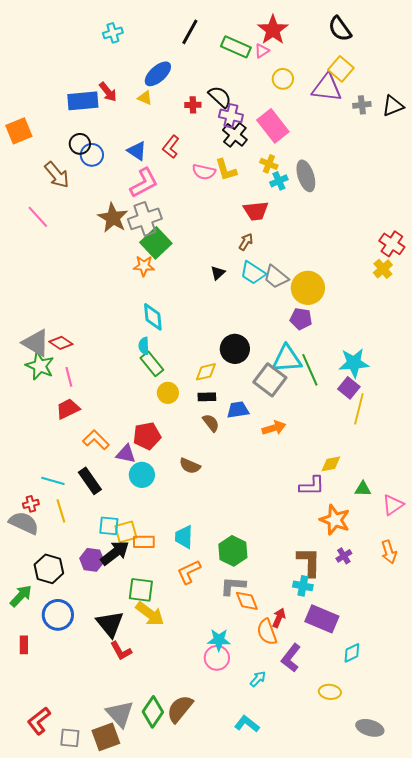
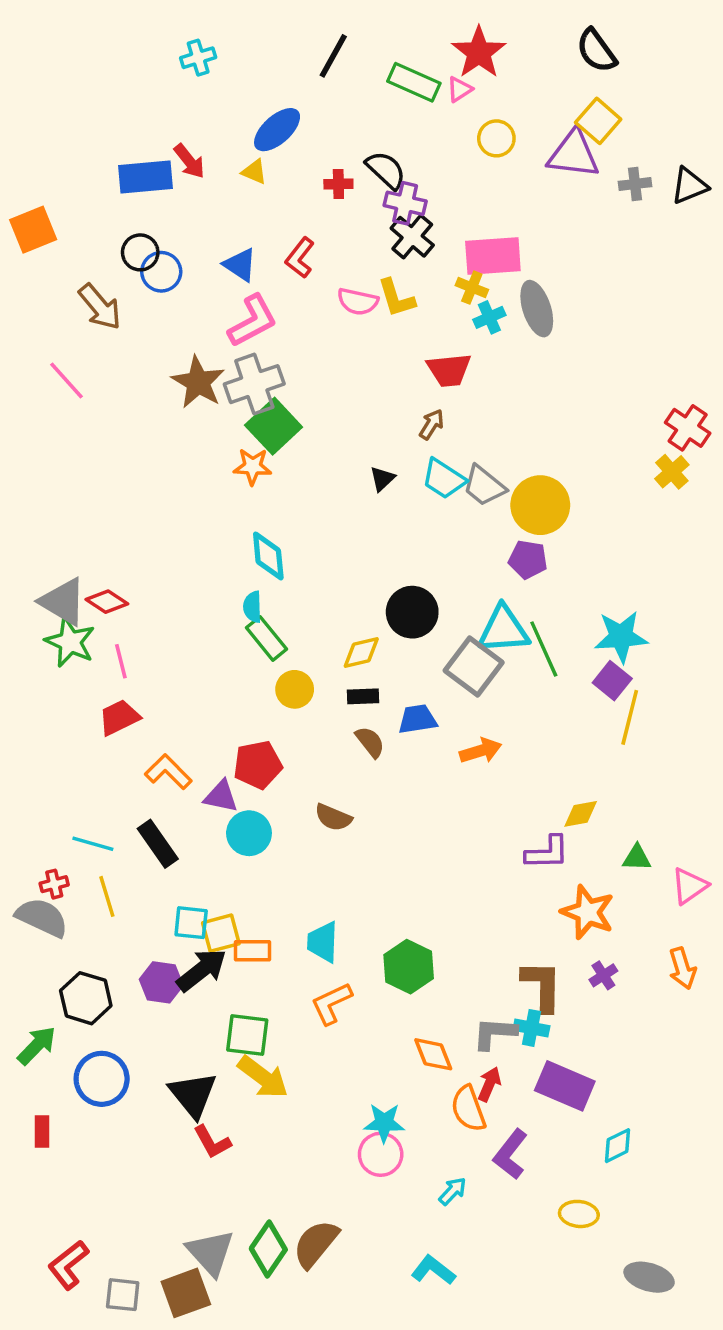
pink rectangle: (273, 126) -> (493, 256), moved, turned -56
gray L-shape: (233, 586) -> (495, 1033), moved

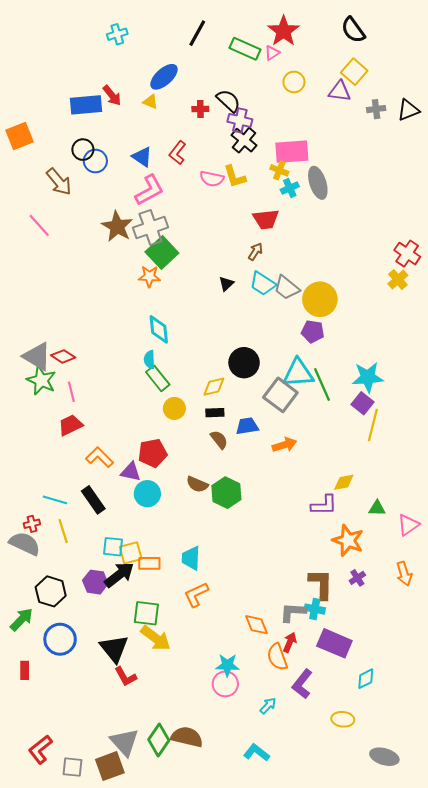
purple triangle: (574, 154) -> (340, 91), size x0.7
green hexagon: (409, 967) -> (226, 493), moved
brown semicircle: (316, 1244) -> (187, 737), turned 64

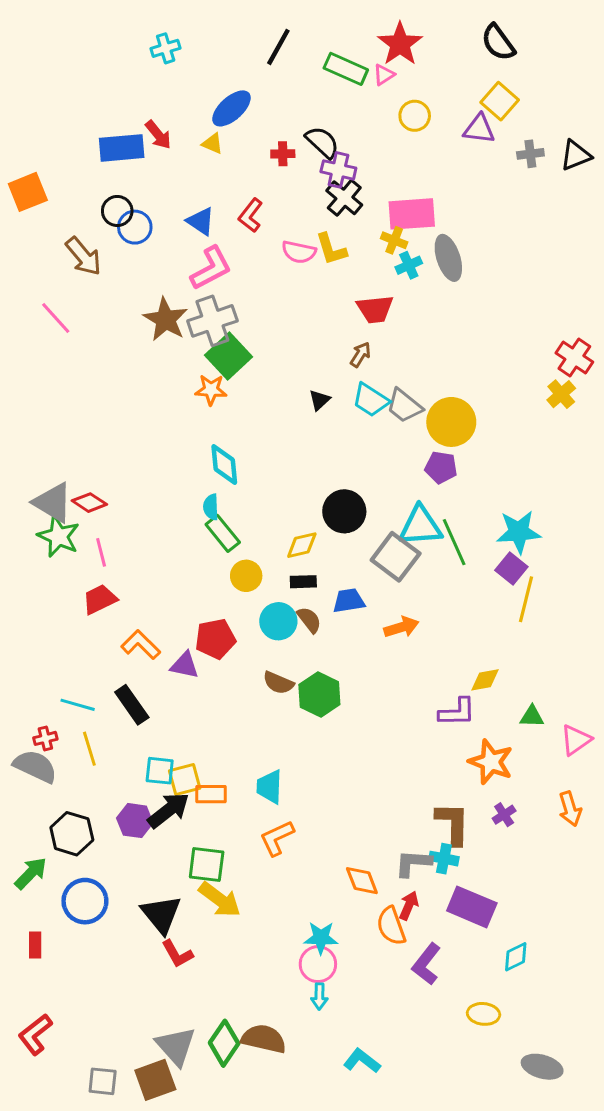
cyan circle: (147, 494) -> (278, 621), moved
cyan arrow: (268, 706) -> (319, 996), moved, turned 138
red L-shape: (40, 749) -> (35, 1034), moved

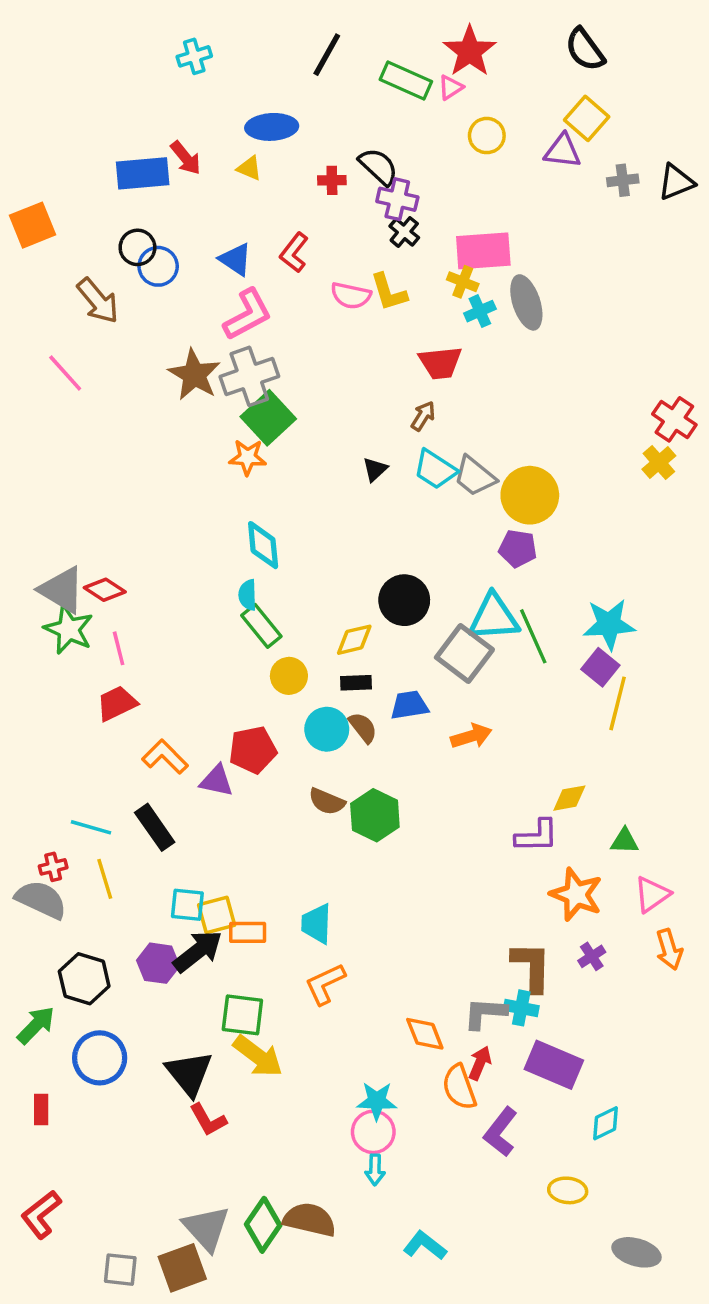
blue ellipse: (231, 108) -> (272, 127), turned 39
black cross: (344, 198) -> (404, 232), size x0.7
pink triangle: (576, 740) -> (652, 894), moved

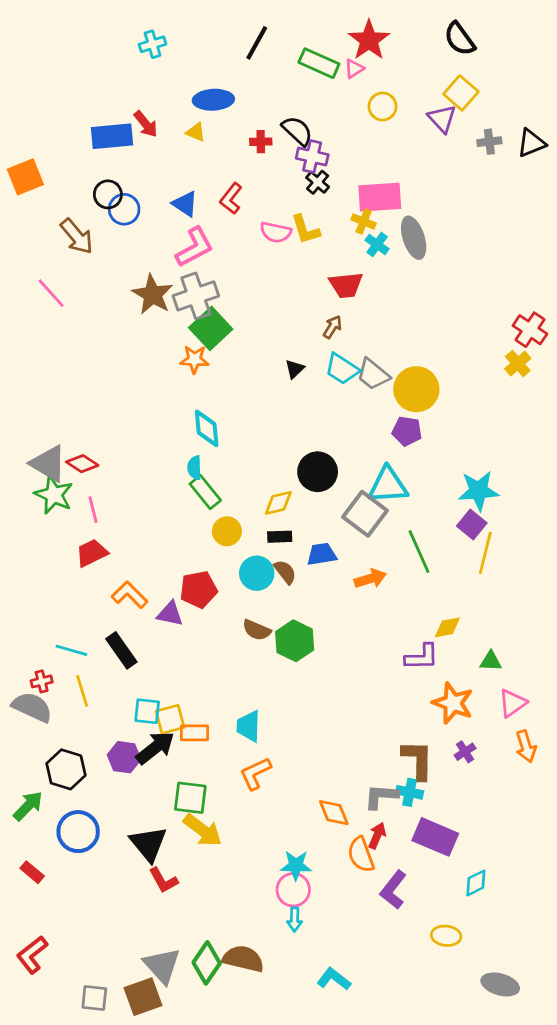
purple triangle: (563, 151) -> (442, 119), turned 40
cyan cross: (480, 311) -> (377, 244), turned -30
green line: (533, 636) -> (419, 552), moved
red rectangle: (41, 1110) -> (32, 872), turned -50

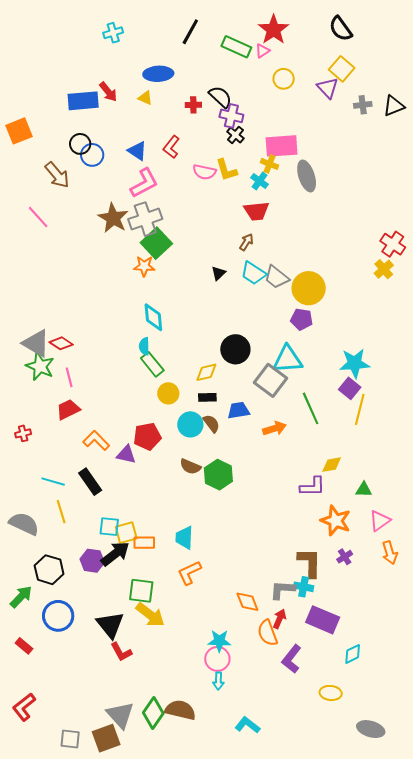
cyan cross: (377, 244) -> (259, 181), moved
red cross: (42, 681) -> (23, 433), moved

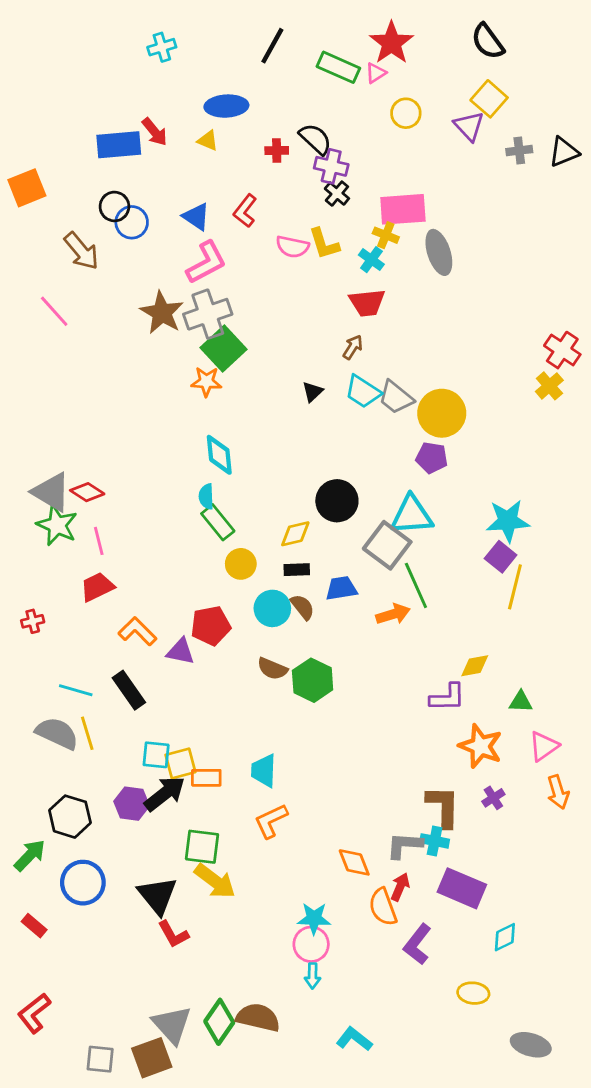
green line: (311, 408) -> (416, 585), moved
gray semicircle: (24, 524) -> (57, 733), moved

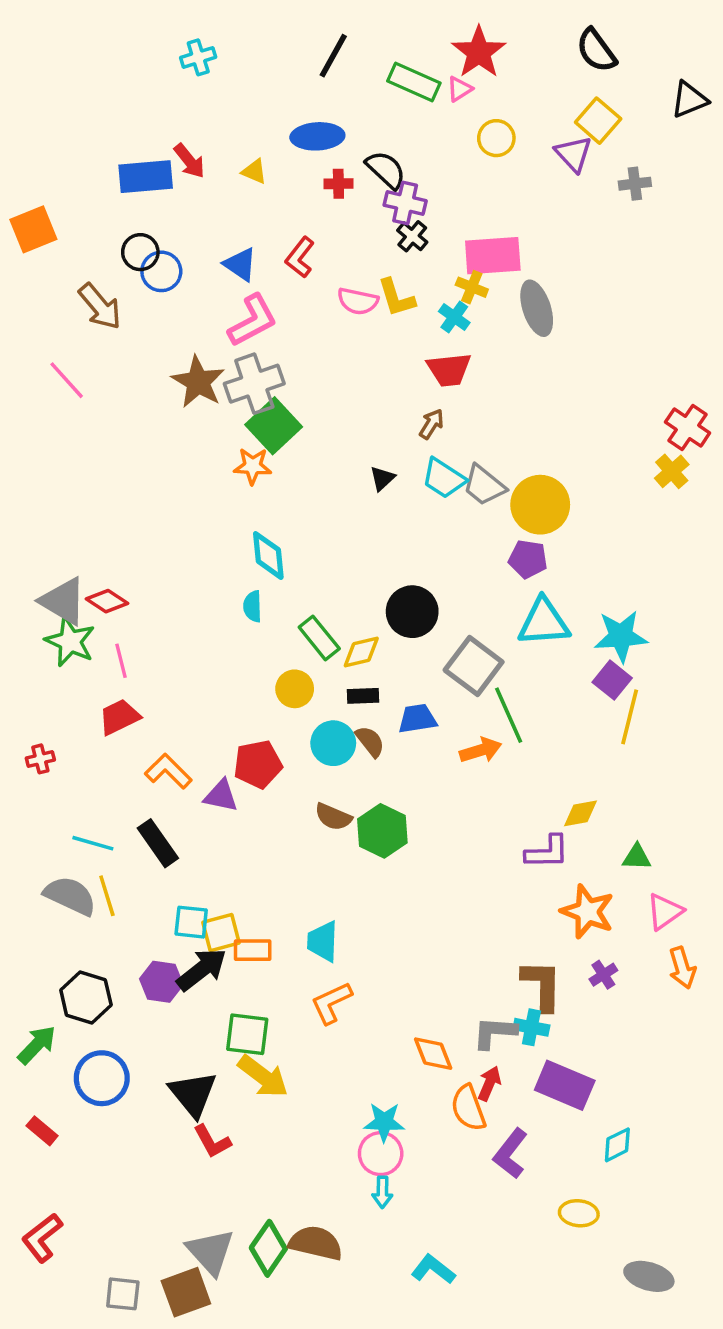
blue ellipse: (226, 106) -> (317, 136), moved
black triangle: (564, 152) -> (689, 100), moved
cyan triangle: (412, 515) -> (544, 622), moved
green rectangle: (218, 522) -> (319, 638), moved

